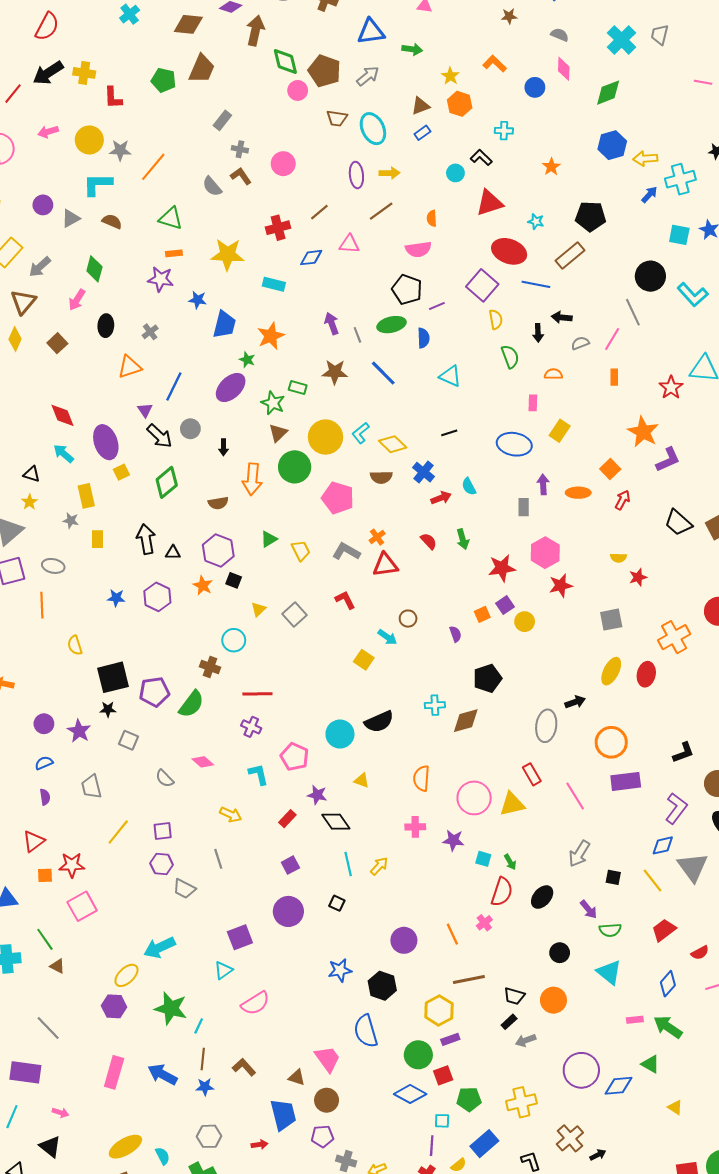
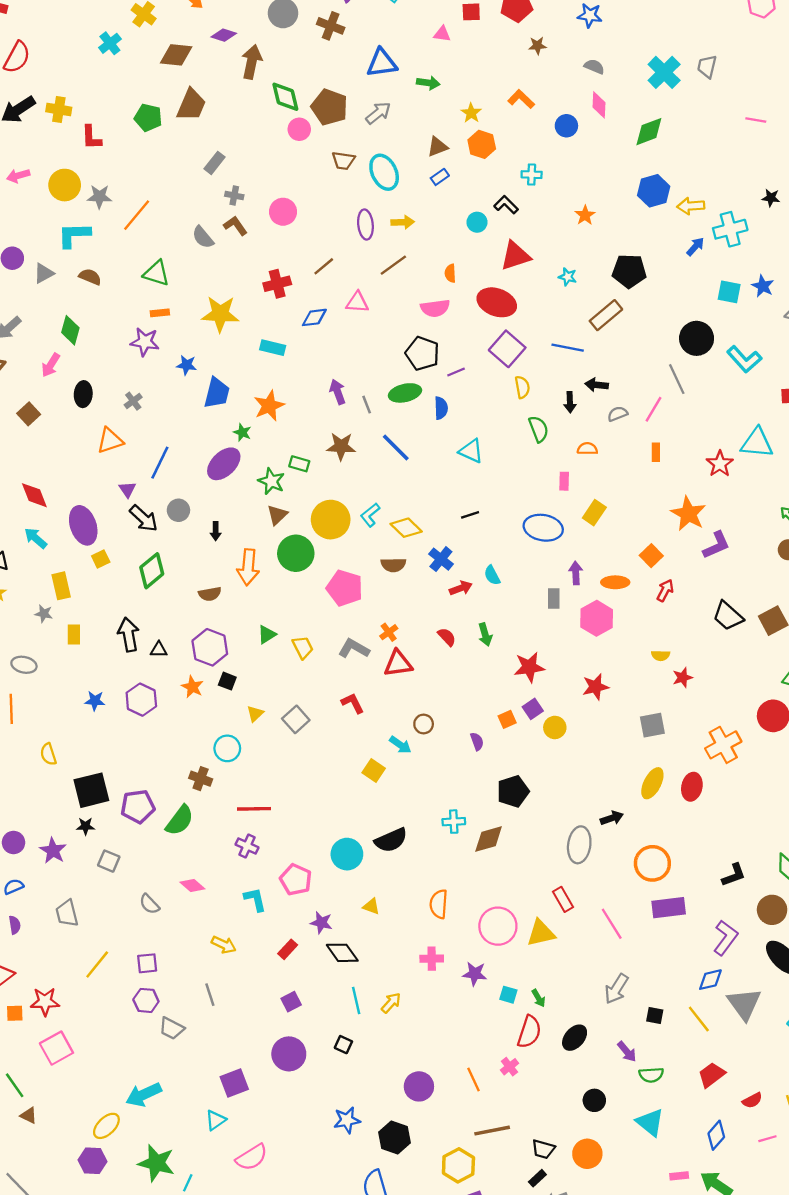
red ellipse: (509, 251) -> (497, 302), moved
pink hexagon: (545, 553) -> (597, 618), moved

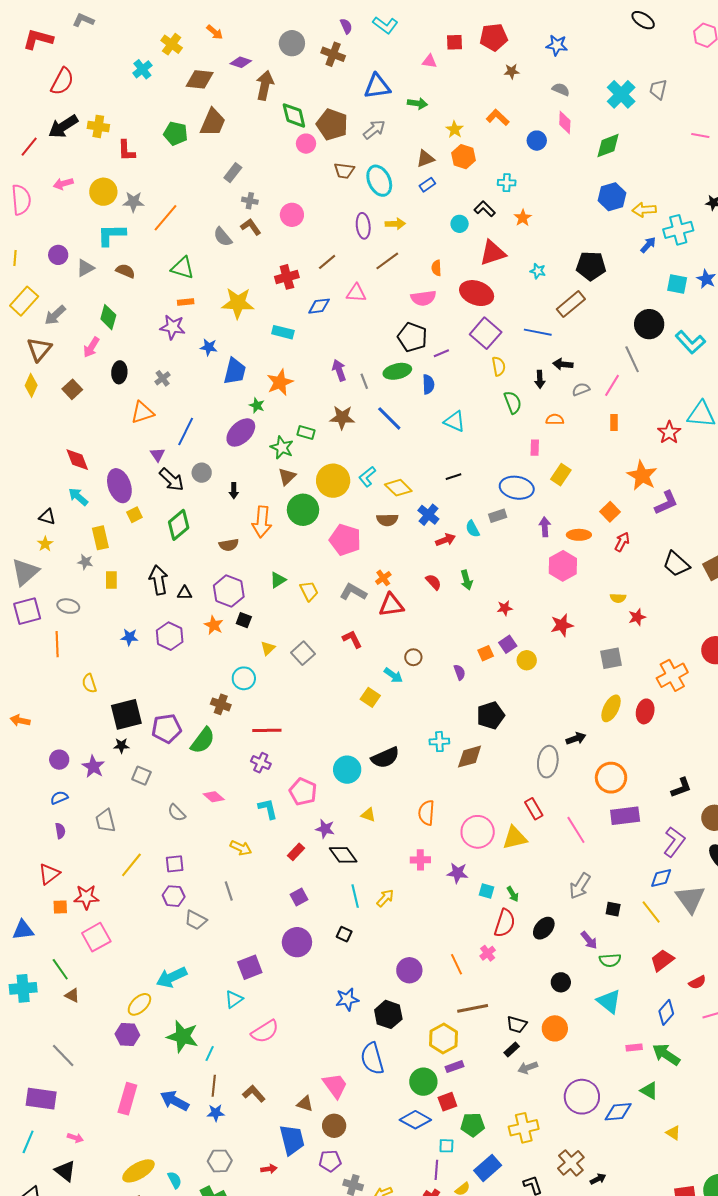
orange star: (585, 215) -> (523, 218), moved
gray rectangle: (554, 599) -> (498, 516), moved, turned 72
red star: (529, 667) -> (505, 608), size x0.6

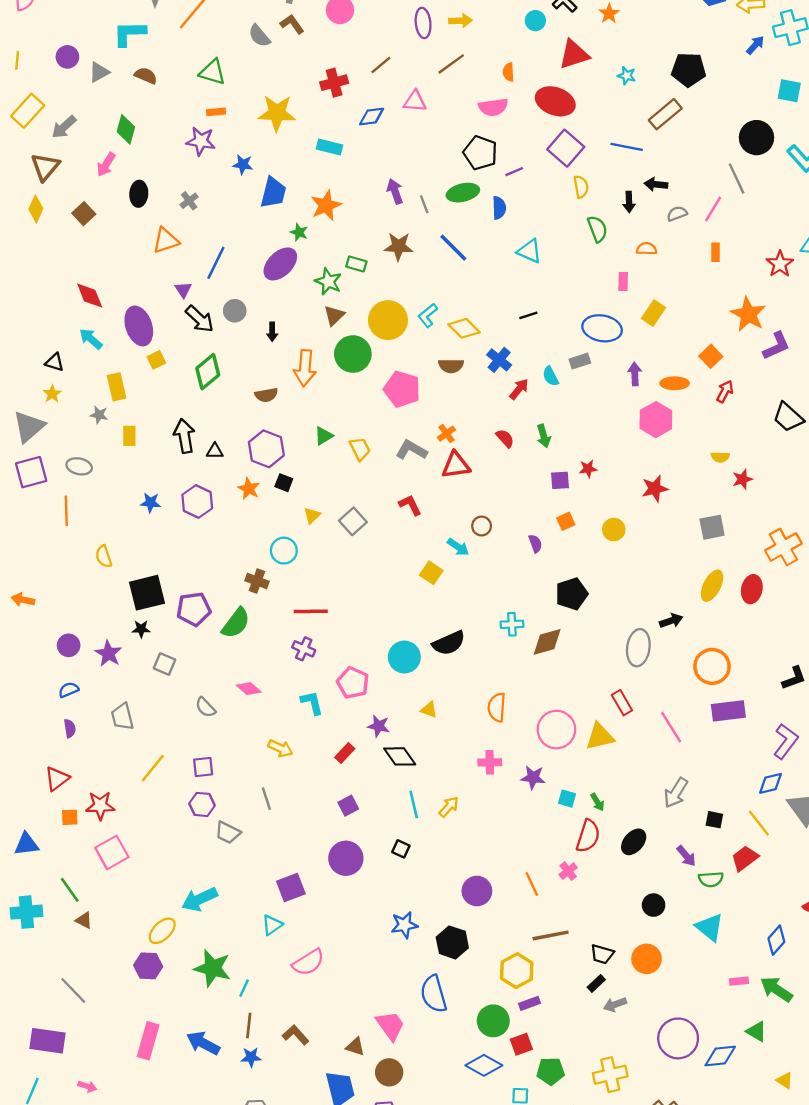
red arrow: (445, 540) -> (519, 389), turned -30
purple square: (508, 644) -> (560, 480), moved, turned 30
red trapezoid: (662, 960) -> (745, 858), moved

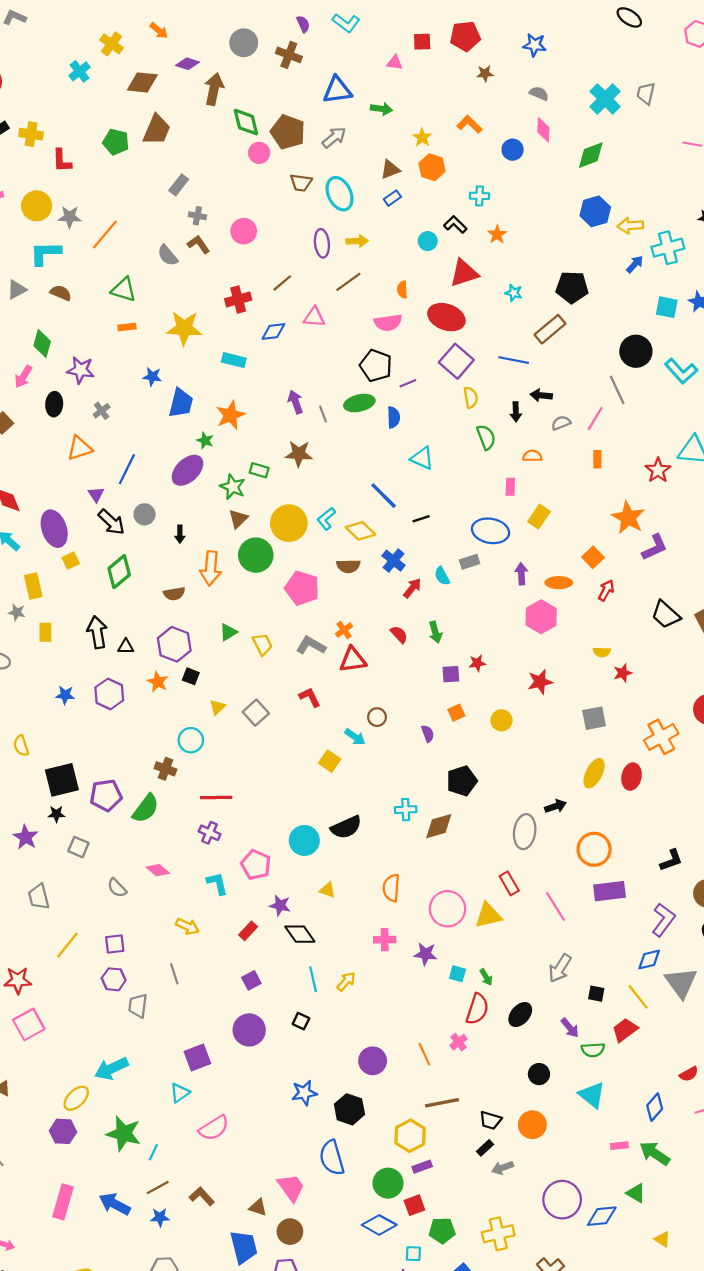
purple star: (201, 141) -> (81, 370), moved
blue line: (453, 248) -> (384, 496), moved
gray trapezoid: (228, 833) -> (138, 1006), turned 70
brown line: (249, 1026) -> (158, 1188), turned 55

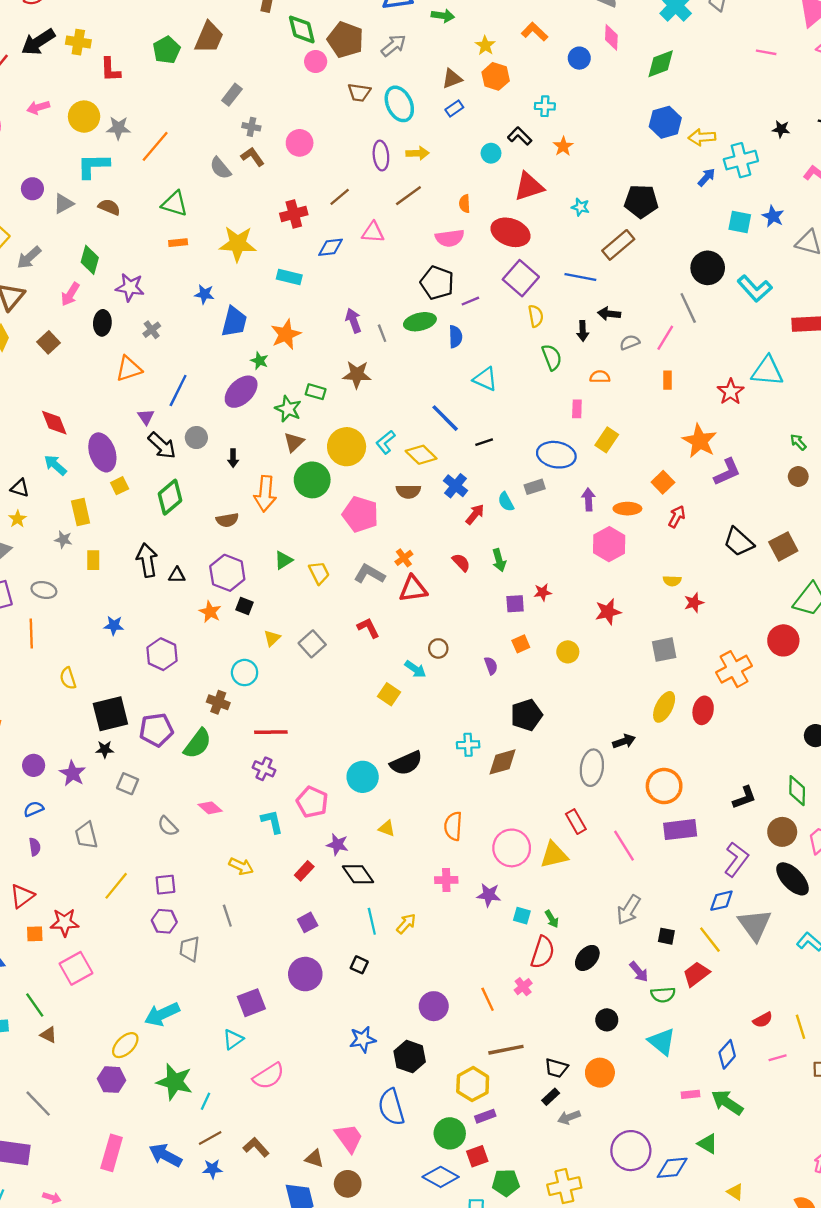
green pentagon: (116, 142) -> (167, 50), turned 30
purple hexagon: (109, 694) -> (162, 654), moved

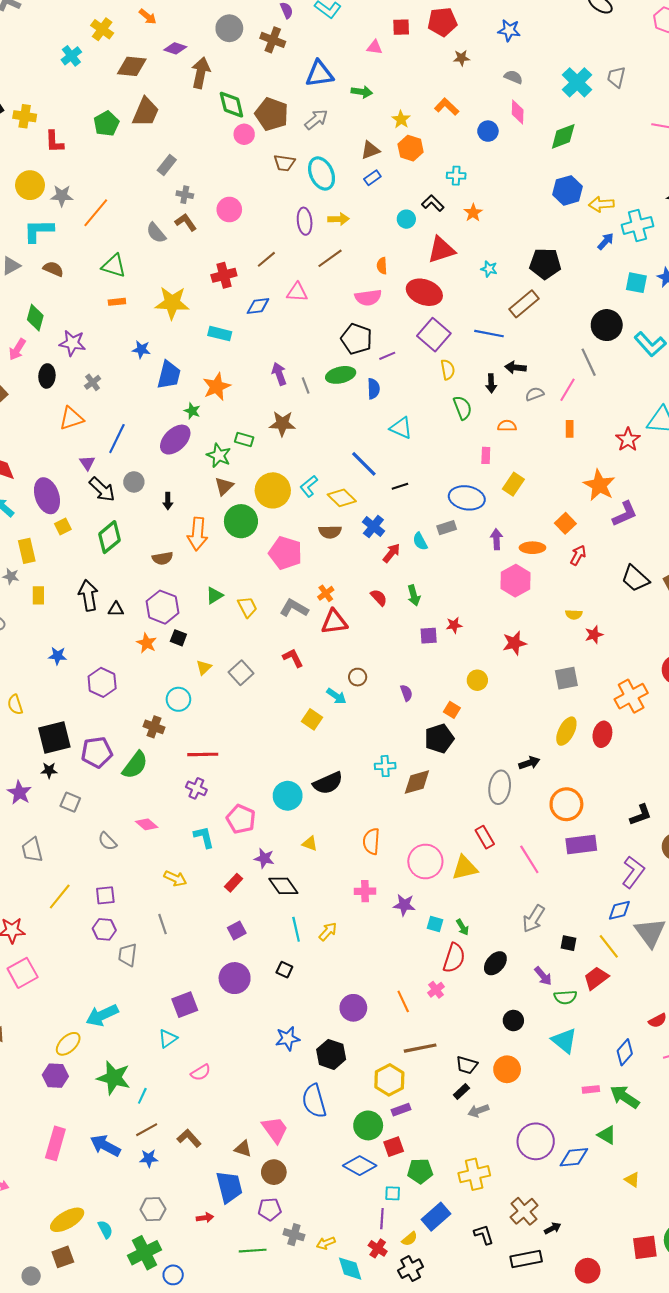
orange square: (521, 644) -> (452, 710), moved, turned -35
pink semicircle: (269, 1076) -> (201, 1072), size x0.7

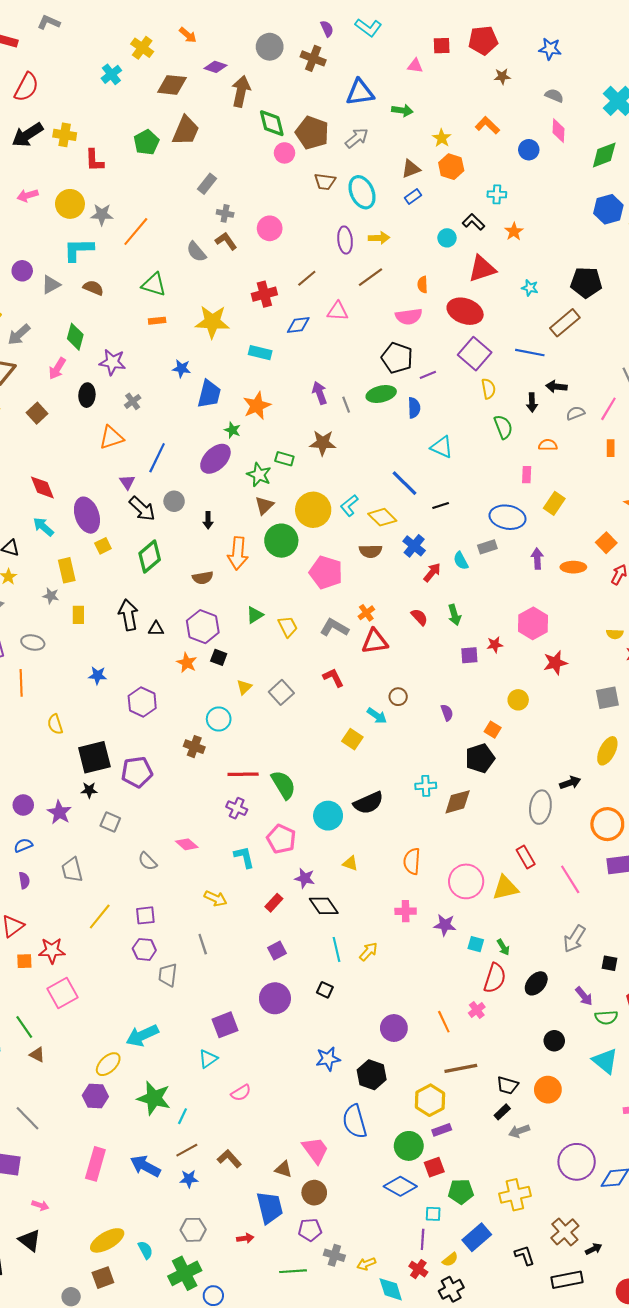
pink hexagon: (516, 581) -> (533, 623), moved
green semicircle: (135, 765) -> (283, 785), moved, turned -68

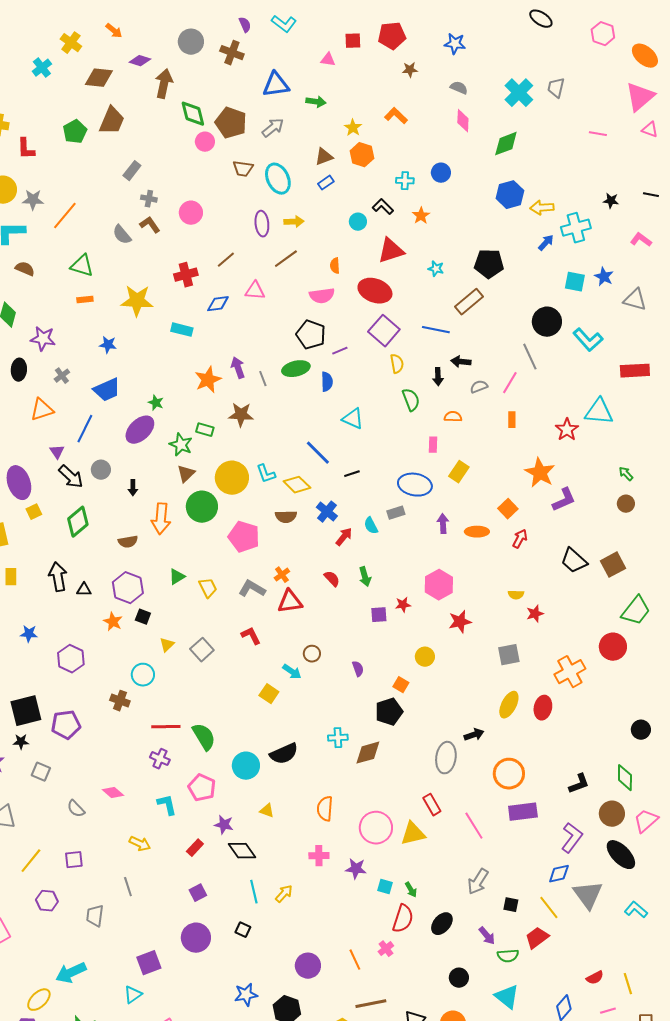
blue circle: (529, 150) -> (441, 173), moved
blue trapezoid: (209, 394) -> (107, 390), moved, turned 52
orange star: (257, 406) -> (208, 380), moved
cyan L-shape: (349, 506) -> (266, 474), turned -70
purple hexagon: (144, 949) -> (47, 901), moved

